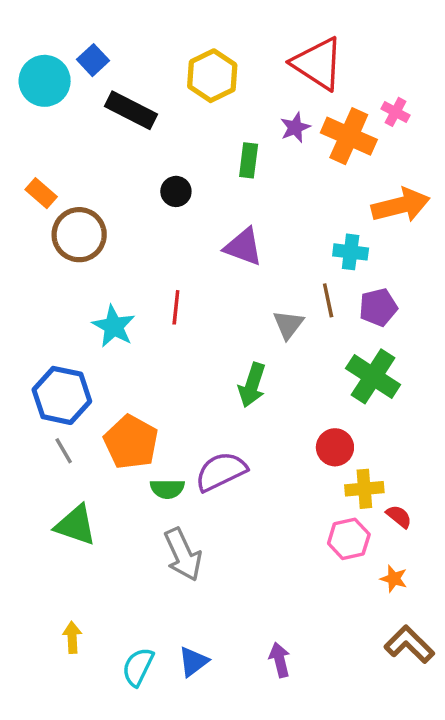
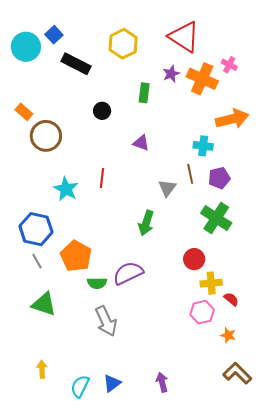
purple triangle: (243, 247) -> (141, 143), size x0.7

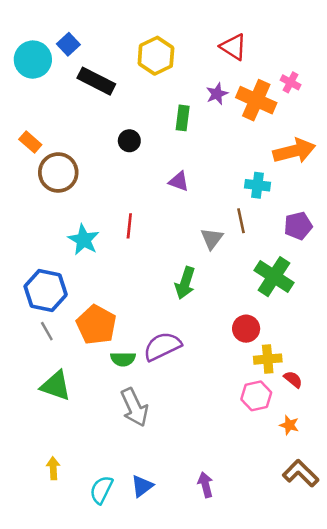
red triangle: (184, 37) -> (233, 47), size x0.7
purple pentagon: (219, 178) -> (298, 226), moved

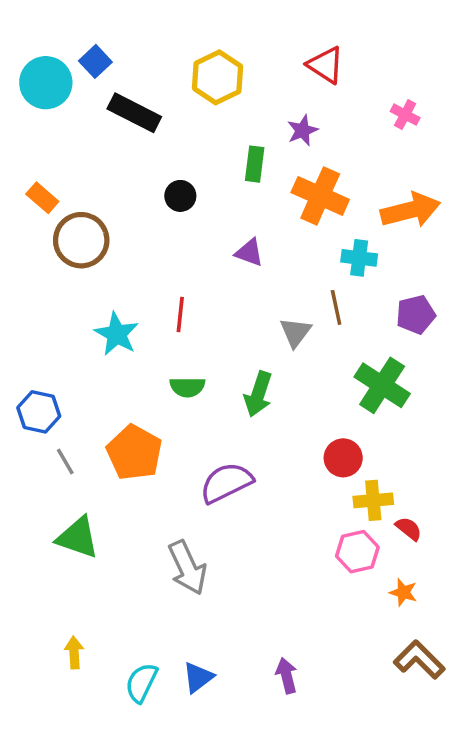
orange cross: (256, 100) -> (320, 196), moved
blue hexagon: (46, 291) -> (39, 412), moved, size x0.7
green semicircle: (123, 359) -> (187, 387), moved

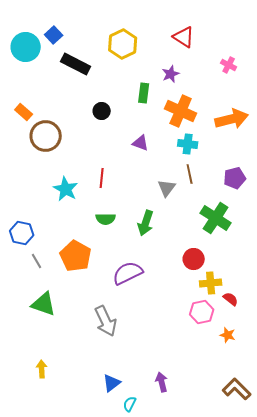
cyan cross: (359, 258) -> (188, 144), moved
brown L-shape: (419, 660) -> (237, 389), moved
cyan semicircle: (141, 683) -> (130, 404), moved, size x0.7

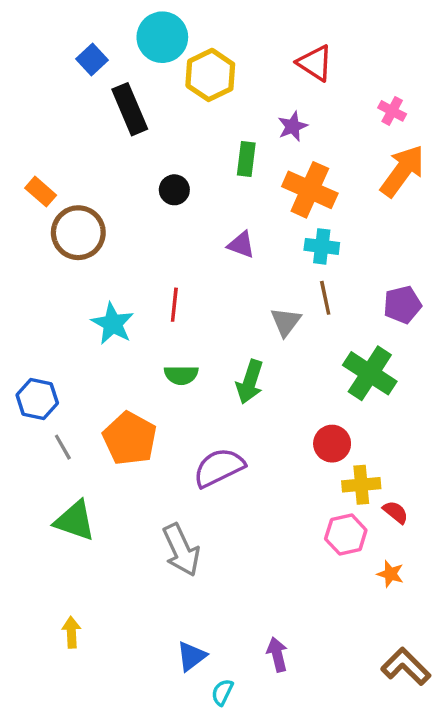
cyan circle: (26, 47) -> (162, 37), moved
black rectangle: (76, 64) -> (130, 109), turned 40
orange arrow: (232, 119) -> (402, 171), moved, turned -40

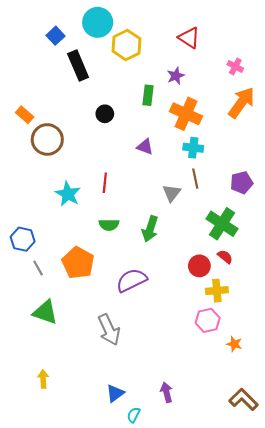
red semicircle: (396, 512) -> (225, 257), moved

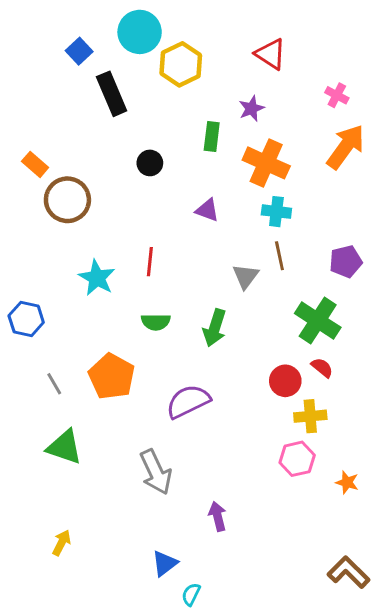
blue hexagon: (23, 239) -> (26, 319), moved
orange star: (234, 344) -> (347, 482), moved
yellow arrow: (43, 379) -> (62, 543), turned 30
purple arrow: (166, 392) -> (218, 516), moved

